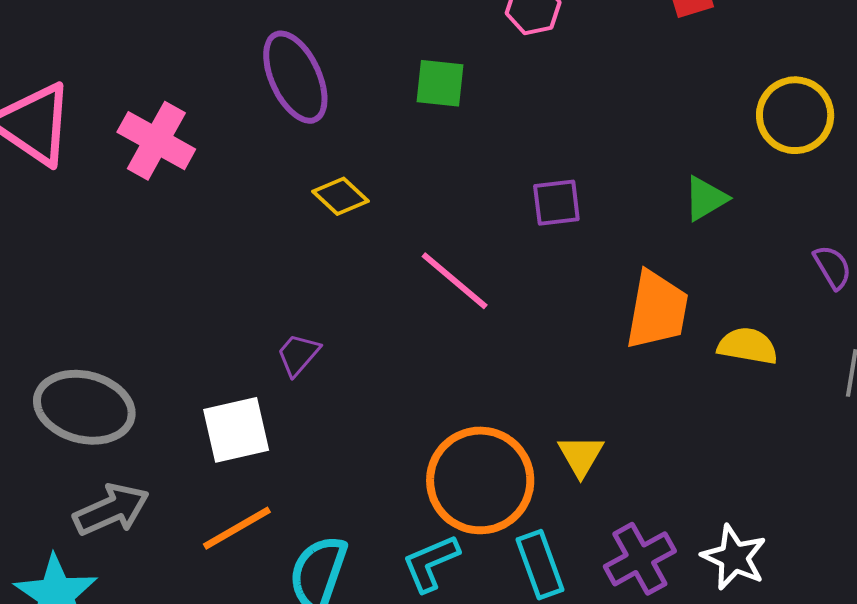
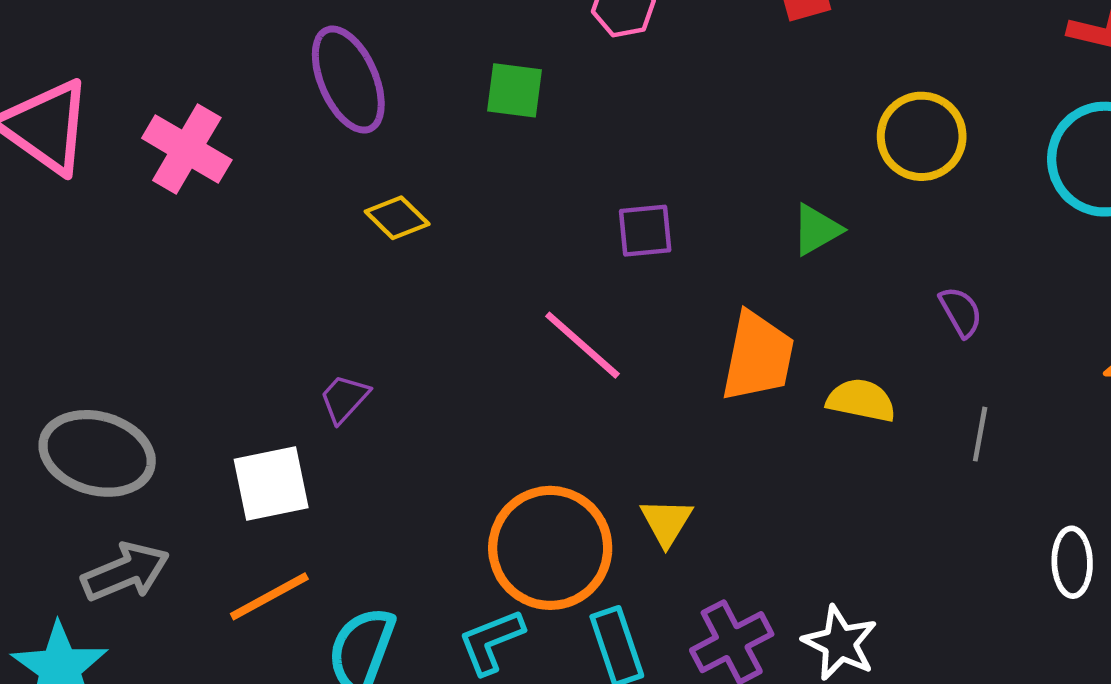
pink line: (455, 281) -> (582, 345), moved

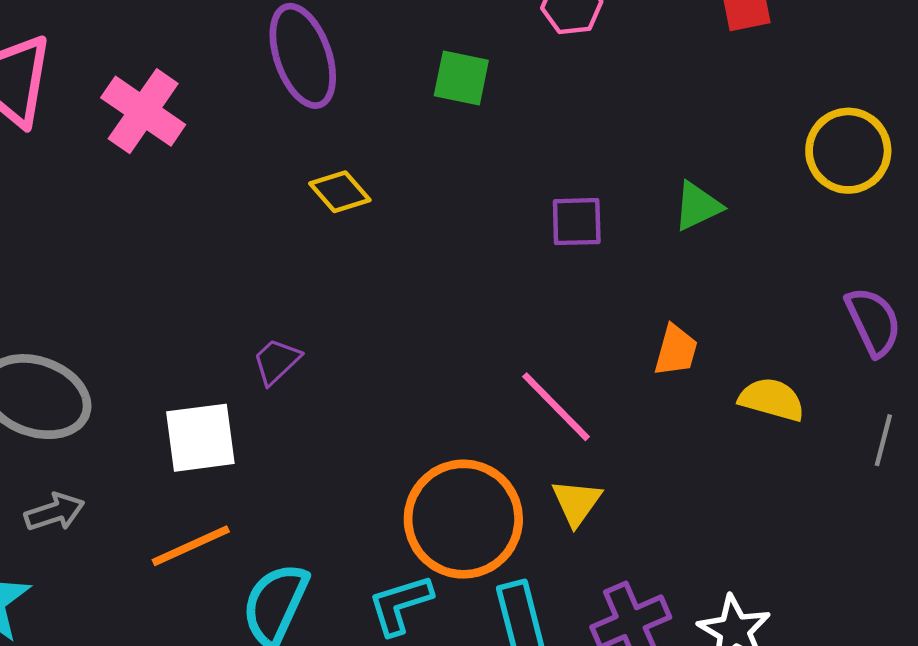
green triangle: (817, 230) -> (698, 206), moved
purple semicircle: (961, 312) -> (873, 322), size x1.4
pink line: (582, 345) -> (556, 407), moved
orange trapezoid: (758, 357) -> (676, 350), size x0.6
gray arrow: (125, 572) -> (55, 512), size x0.7

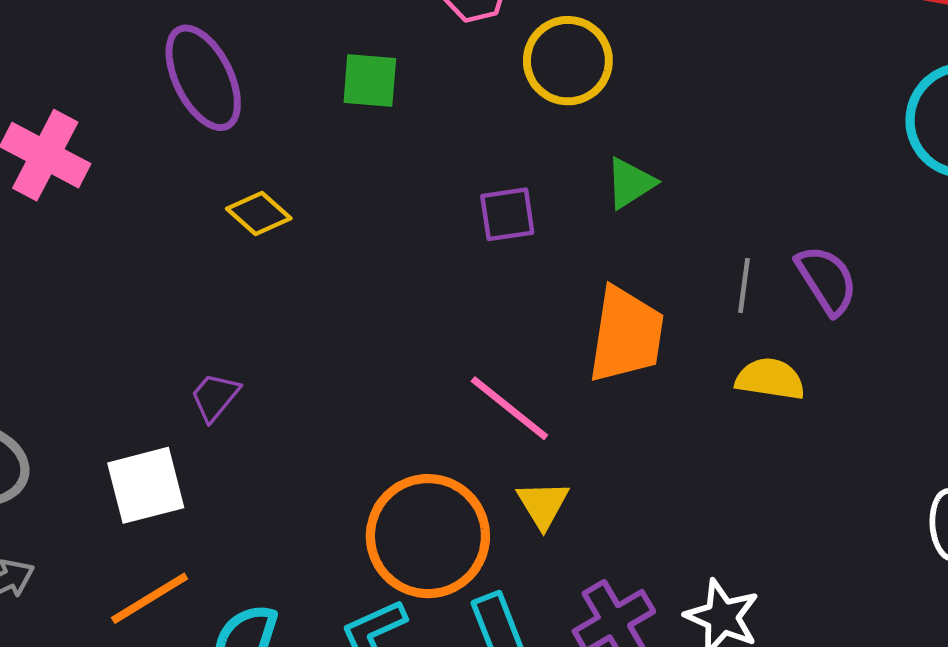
yellow circle: (848, 151) -> (568, 61), moved
orange trapezoid: (676, 350) -> (626, 335), size x1.8
yellow semicircle: (772, 399) -> (770, 379), moved
gray line: (883, 440) -> (744, 286), moved

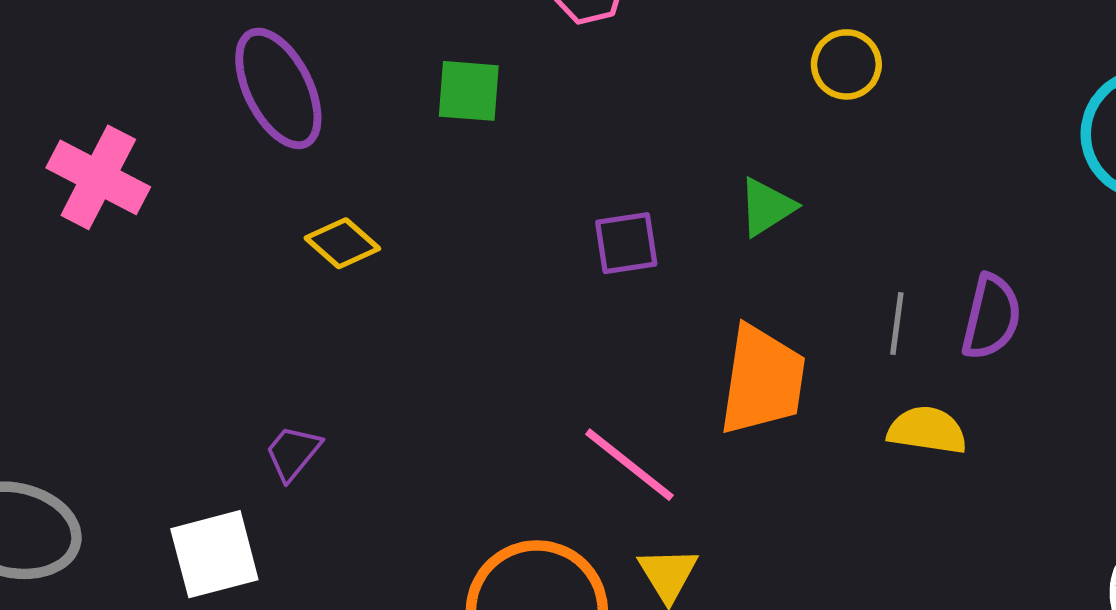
yellow circle: (568, 61) -> (846, 64), moved, size x0.7
purple semicircle: (827, 280) -> (991, 317), turned 46

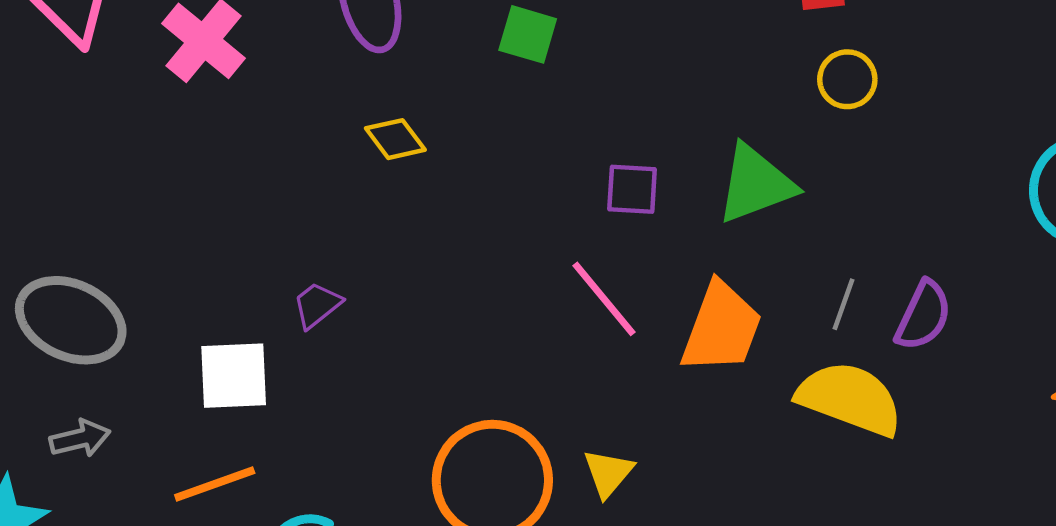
green triangle: (767, 207) -> (756, 184), size x1.6
yellow semicircle: (927, 430) -> (850, 399), size x1.6
pink line: (629, 465) -> (604, 299), moved

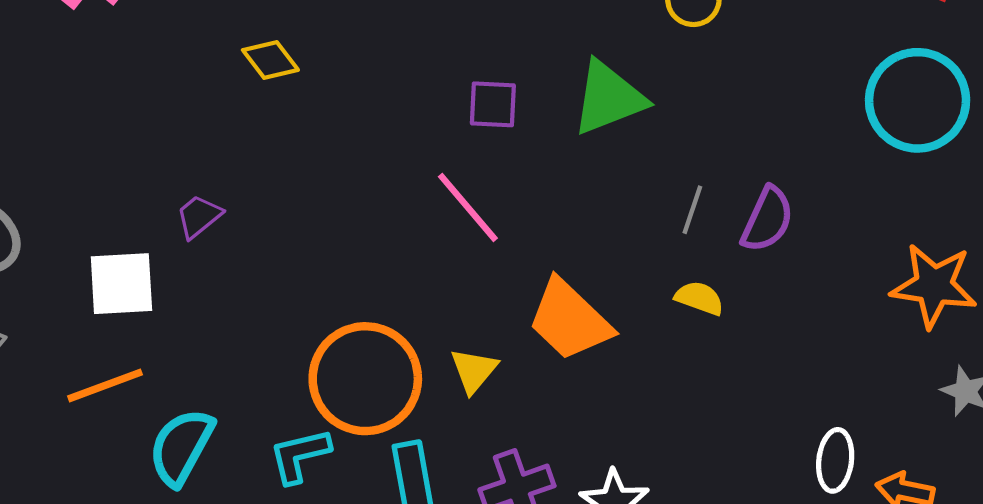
orange trapezoid: (721, 328) -> (570, 320), moved, turned 114
yellow semicircle: (850, 399) -> (699, 298), size x0.5

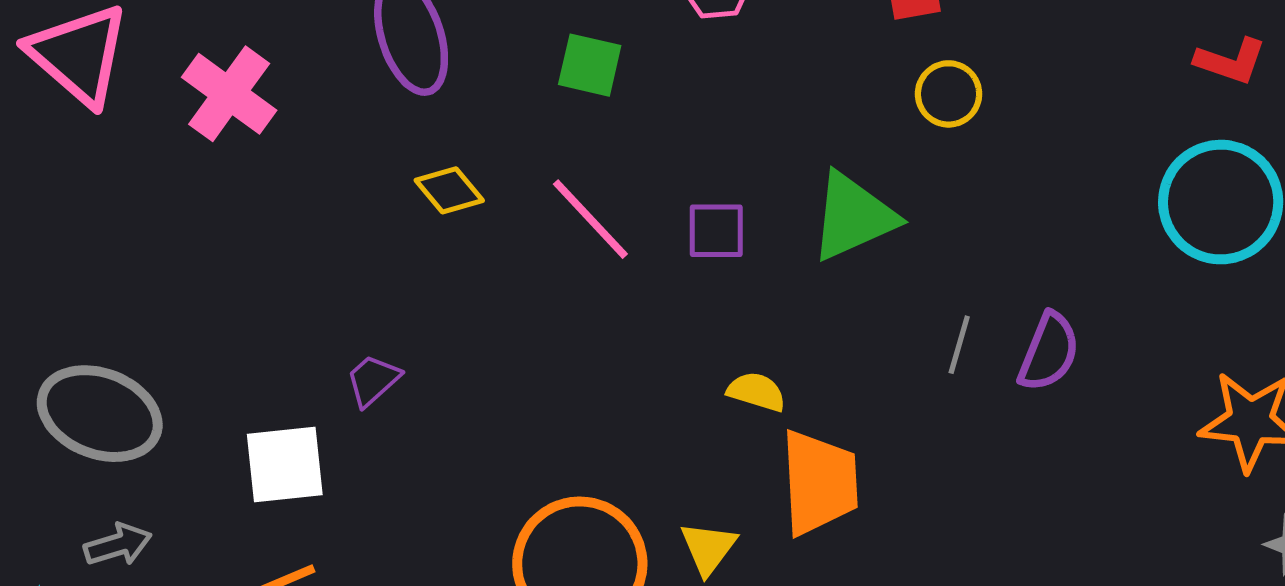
pink line: (468, 207) -> (590, 219), moved
yellow semicircle: (699, 298) -> (757, 392), moved
orange trapezoid: (570, 320) -> (819, 483), turned -134

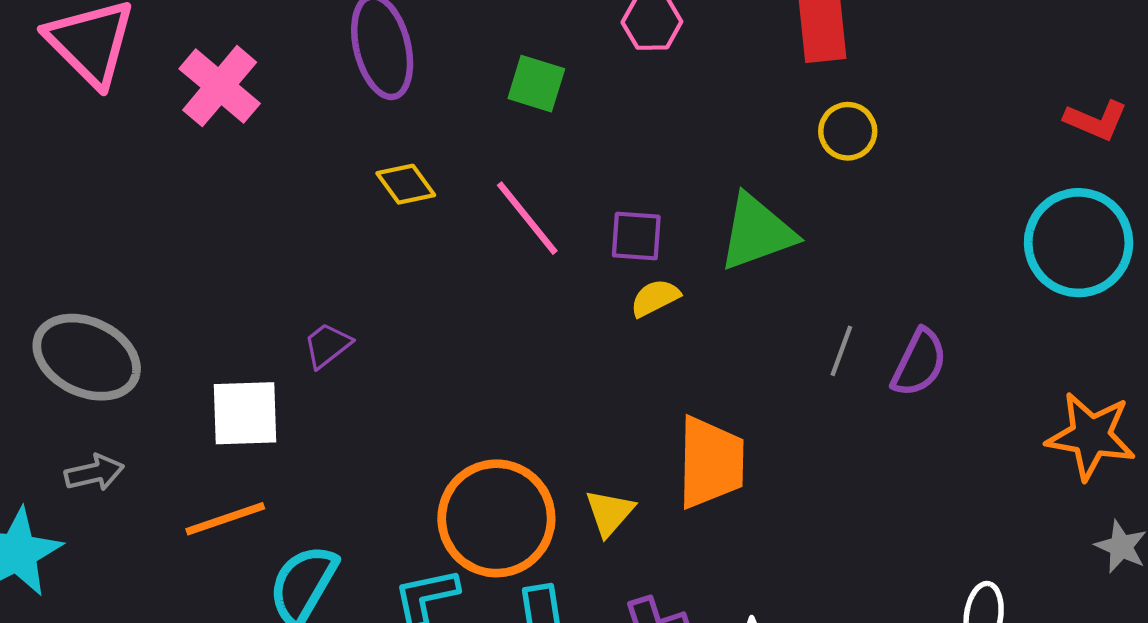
yellow semicircle: (757, 392) -> (655, 298), moved, turned -48

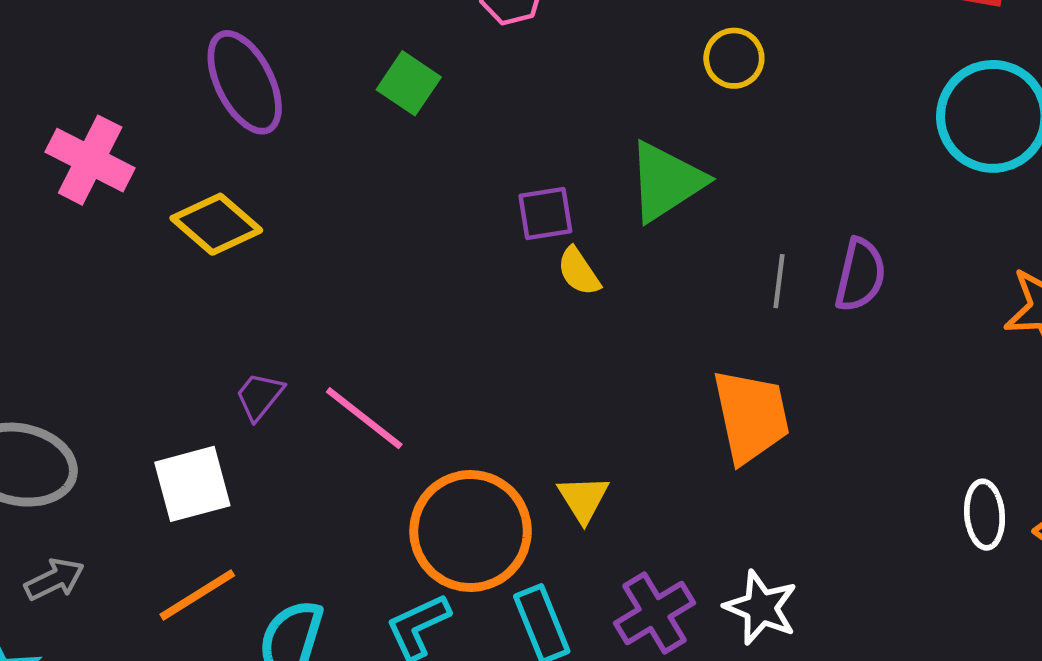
green square: (536, 84) -> (409, 83), turned 30
yellow diamond: (406, 184) -> (216, 224), moved, size x1.4
pink line: (527, 218) -> (364, 418), moved
yellow semicircle: (655, 298) -> (579, 271), turned -84
orange trapezoid: (711, 462) -> (751, 416), moved

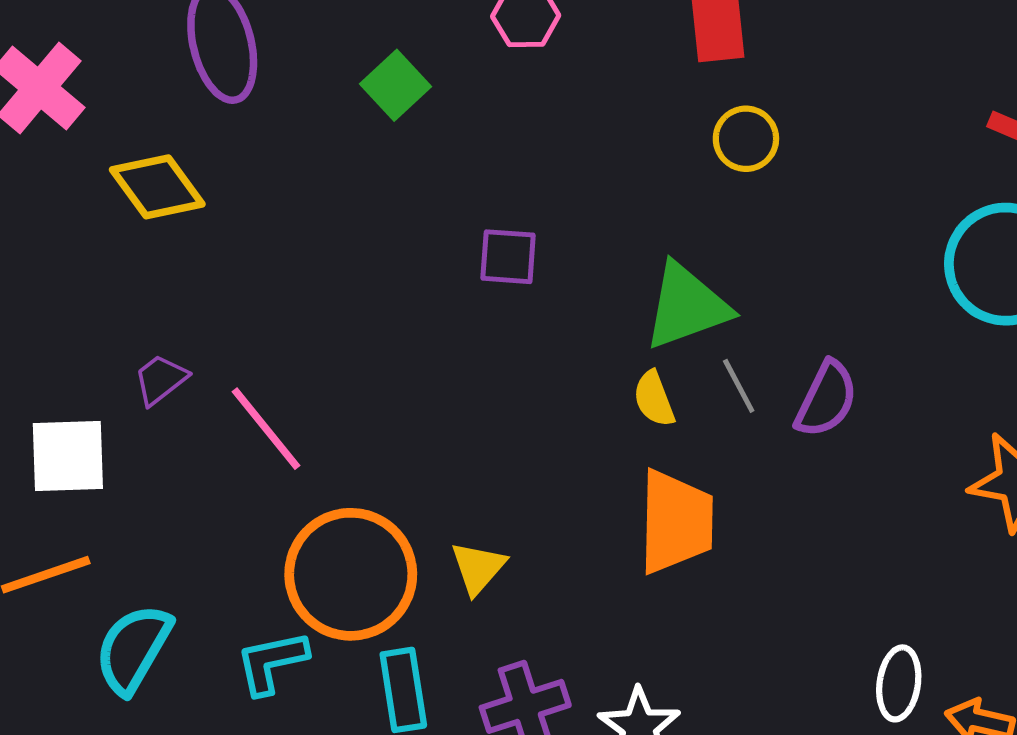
green triangle: (666, 181) -> (687, 306), moved
yellow semicircle: (579, 271) -> (654, 399), moved
gray line: (779, 281) -> (739, 386), turned -48

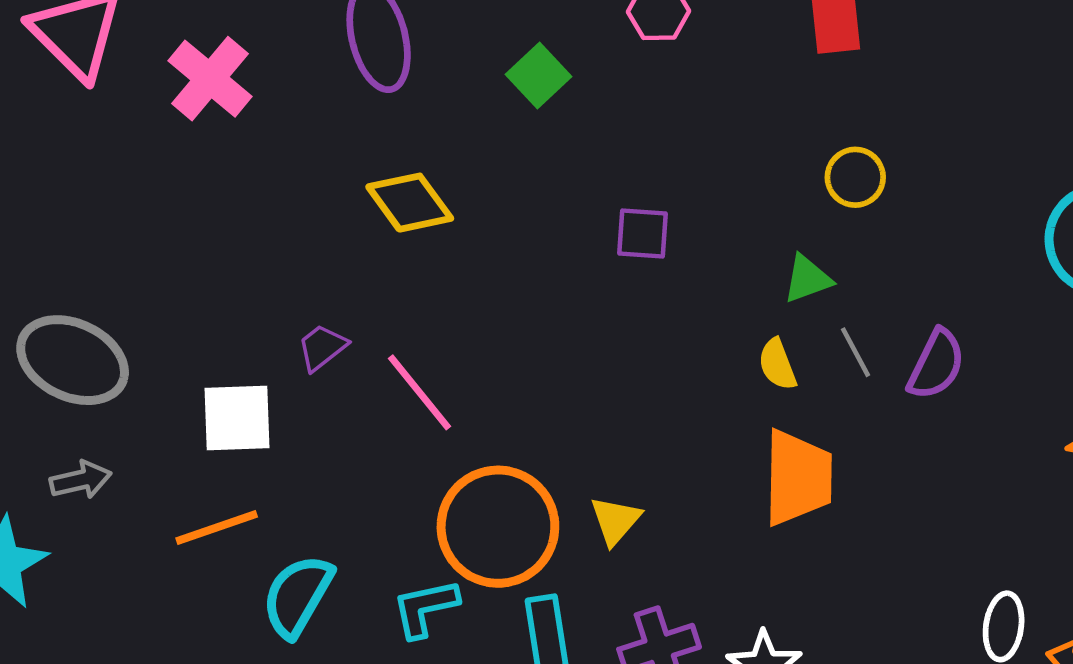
yellow circle: (746, 139) -> (855, 177), moved
yellow diamond: (157, 187) -> (410, 203), moved
green triangle: (687, 306) -> (807, 279), size x0.6

